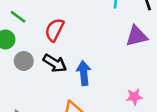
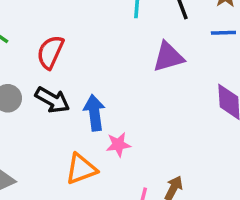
pink star: (134, 97) -> (118, 145), moved

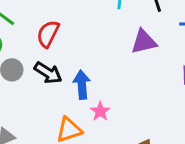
pink star: (118, 145) -> (100, 111), turned -30

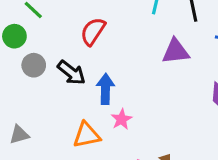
red semicircle: (48, 34) -> (93, 31), moved

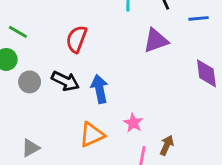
pink star: (122, 119) -> (133, 123), moved

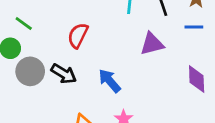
gray circle: (30, 82) -> (30, 71), size x1.4
blue arrow: (100, 89) -> (110, 81), moved, turned -35

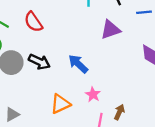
red semicircle: (78, 36) -> (33, 22), moved, turned -55

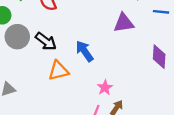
pink star: (93, 94) -> (105, 88), moved
orange triangle: (60, 104) -> (58, 71), moved

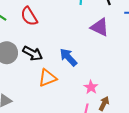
purple triangle: (124, 23) -> (100, 27), turned 42

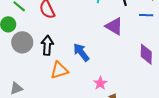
black arrow: (33, 53) -> (47, 45), turned -120

